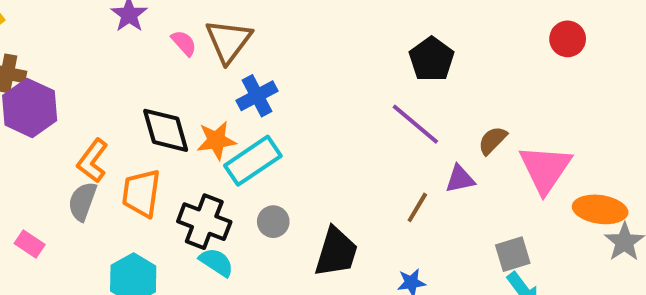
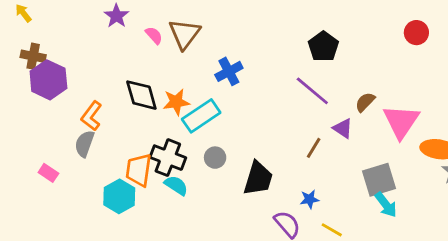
blue cross: (257, 96) -> (229, 71), moved
purple triangle: (460, 179) -> (343, 128), turned 45
orange trapezoid: (141, 193) -> (139, 170), moved
gray square: (513, 254) -> (379, 180), size x1.4

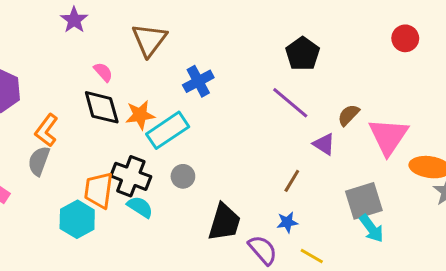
pink semicircle: (154, 35) -> (103, 72), moved
brown line: (314, 148) -> (292, 181), moved
black trapezoid: (258, 178) -> (224, 222), moved

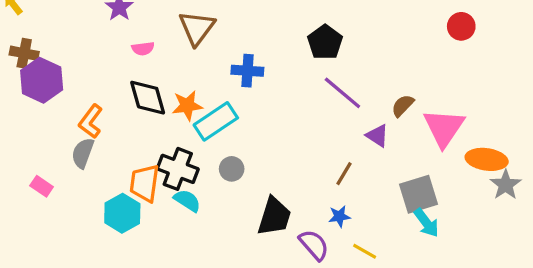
black pentagon: (303, 54) -> (325, 42), moved
pink semicircle: (103, 72) -> (143, 49), moved, turned 125
blue cross: (198, 81) -> (247, 71), turned 32

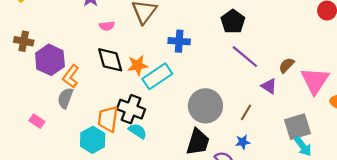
brown cross: (24, 53) -> (24, 41), moved
purple hexagon: (42, 80) -> (50, 60), moved
gray circle: (232, 169) -> (205, 106), moved, size x2.0

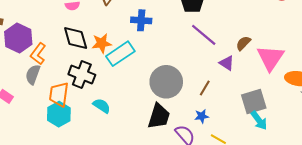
black cross: (131, 109) -> (82, 75), moved
orange trapezoid: (108, 119) -> (59, 94), moved

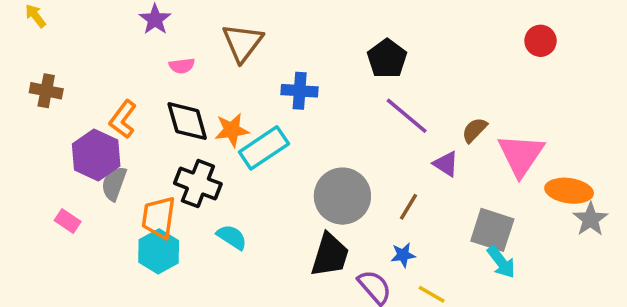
purple hexagon: (18, 38) -> (96, 155), moved
orange L-shape: (38, 54) -> (123, 119), moved
gray square: (254, 102) -> (492, 230), turned 35

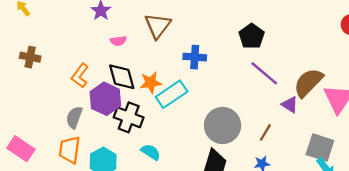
brown semicircle: (474, 130) -> (308, 83), size x1.8
purple hexagon: (96, 155) -> (105, 99), moved
orange trapezoid: (159, 217) -> (70, 150), moved
pink rectangle: (68, 221) -> (21, 149), moved, size x1.6

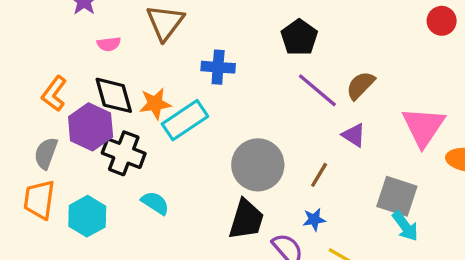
brown semicircle: (308, 83) -> (360, 85), moved, size x0.7

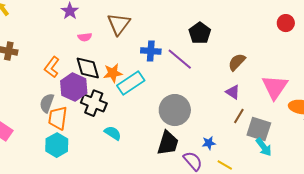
purple line: (317, 90) -> (180, 59), moved
brown line: (319, 175) -> (239, 116), moved
orange trapezoid: (39, 200) -> (58, 118), moved
cyan hexagon: (87, 216) -> (57, 145), moved

